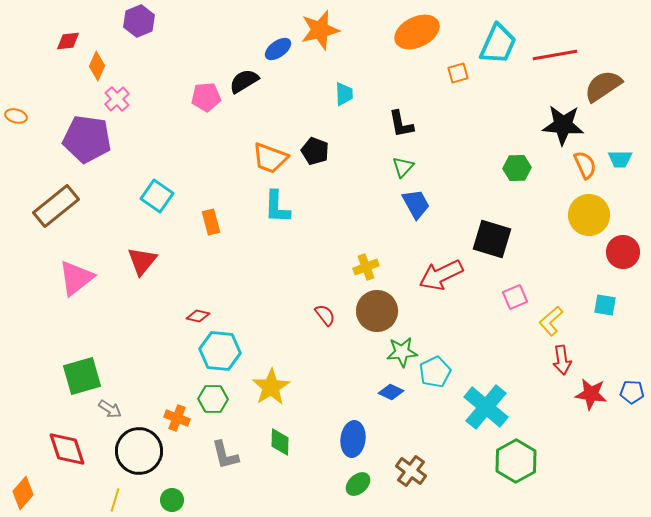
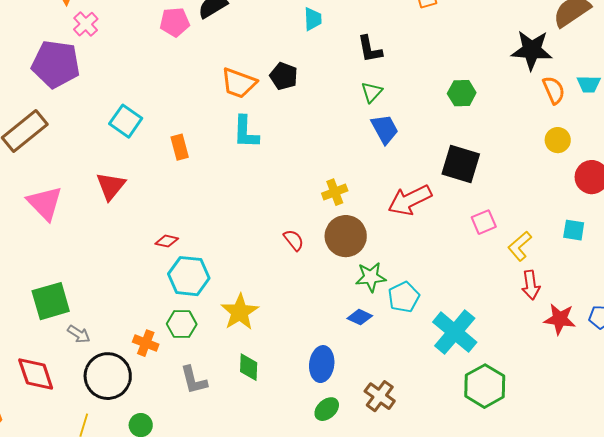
green hexagon: (517, 168) -> (462, 93), moved
yellow circle: (589, 215) -> (558, 140), size x0.6
pink triangle: (76, 278) -> (45, 203), turned -36

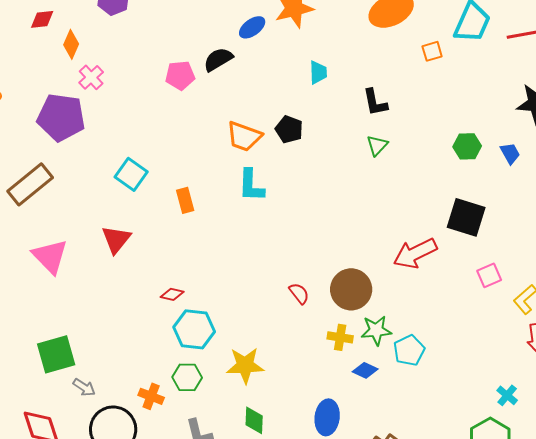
blue trapezoid: (385, 129) -> (510, 153), moved, size x0.7
yellow cross: (335, 192) -> (340, 337), moved, turned 30
yellow star: (240, 312) -> (245, 365), turned 30
cyan cross: (455, 332) -> (507, 395), moved, size x0.5

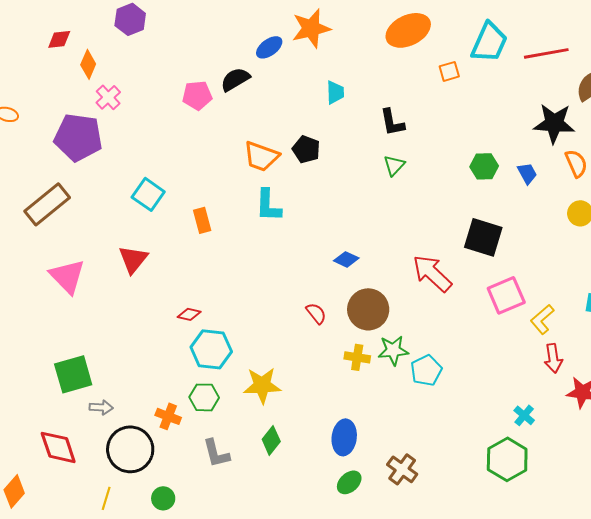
red arrow: (415, 253) -> (432, 273), turned 69
pink square: (489, 275) -> (506, 295), size x1.5
blue diamond: (365, 370) -> (346, 259), moved
gray arrow: (84, 387) -> (101, 407), turned -30
green diamond: (254, 420) -> (271, 440), turned 36

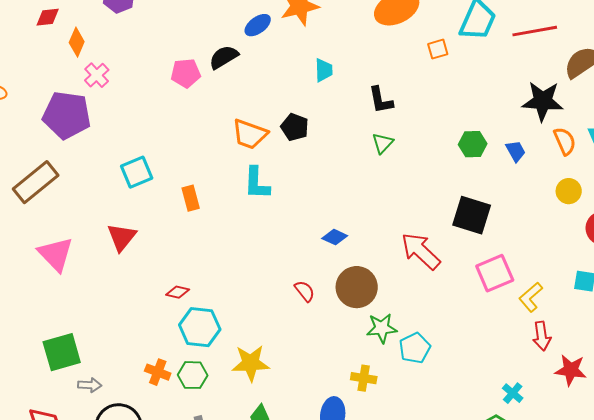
cyan square: (148, 194) -> (137, 172), turned 32
yellow cross: (357, 357) -> (364, 378), moved
orange cross: (168, 416) -> (158, 372), moved

